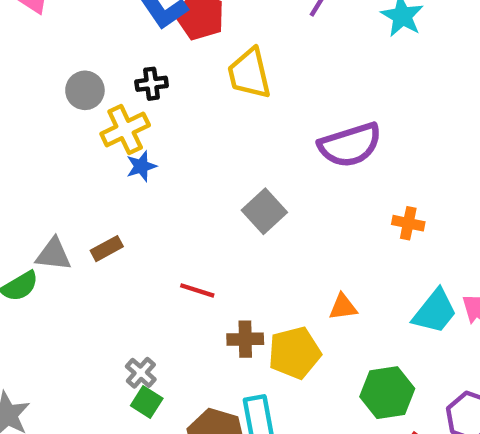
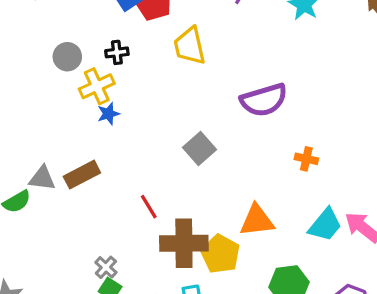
brown rectangle: (107, 249) -> (82, 175), size x1.5
red line: (197, 290) -> (149, 207), turned 40
orange triangle: (343, 307) -> (257, 220), size x1.6
brown cross: (245, 339) -> (184, 243), size x1.8
yellow pentagon: (294, 353) -> (220, 254), turned -30

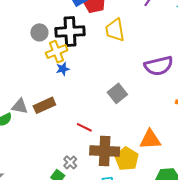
black cross: (117, 52) -> (70, 32), size x2.0
red line: (149, 207) -> (84, 127), turned -35
gray cross: (106, 267) -> (70, 162), moved

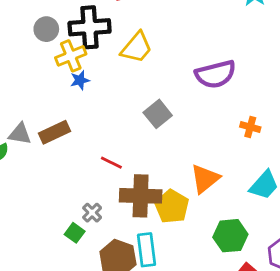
yellow trapezoid: (115, 30) -> (137, 48), moved, turned -130
orange triangle: (150, 139) -> (205, 179), turned -35

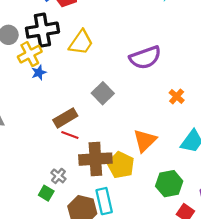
orange cross: (250, 127) -> (177, 96), turned 32
brown rectangle: (54, 132) -> (65, 118), moved

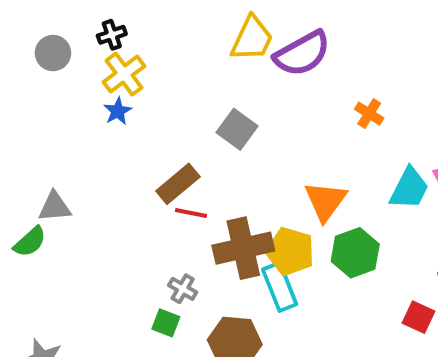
black cross: (42, 30) -> (112, 35), size x0.5
yellow trapezoid: (81, 43) -> (252, 39), moved
yellow cross: (30, 54) -> (124, 74), moved
green hexagon: (169, 184) -> (355, 253), moved
cyan rectangle: (104, 201) -> (280, 287), moved

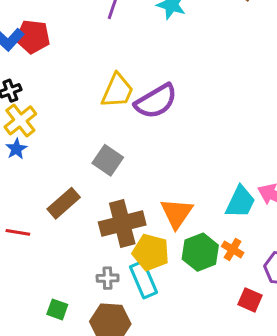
orange cross: (369, 114) -> (233, 249), moved
red line: (191, 213) -> (18, 232), moved
brown cross: (243, 248) -> (122, 223), moved
gray cross: (183, 289) -> (108, 278), moved, turned -30

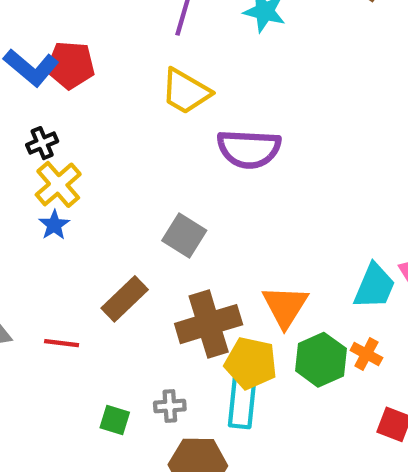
yellow trapezoid: (117, 91) -> (186, 91), moved, turned 99
purple semicircle: (156, 101) -> (249, 149), turned 36
gray cross: (108, 278) -> (170, 406), moved
cyan rectangle: (143, 280) -> (242, 402), turned 32
green square: (57, 309) -> (115, 420), moved

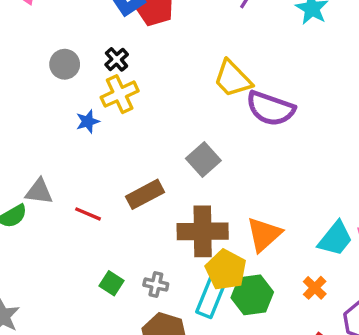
yellow trapezoid: (186, 91) -> (233, 79), moved
black cross: (42, 143) -> (117, 59), turned -35
blue star: (54, 225) -> (88, 121), moved
green hexagon: (321, 360) -> (252, 295), moved

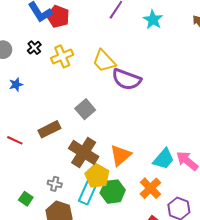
yellow cross: (120, 94) -> (62, 56), moved
brown cross: (203, 231) -> (84, 152), turned 32
green square: (111, 283) -> (26, 199), moved
orange cross: (315, 288) -> (150, 188), size x1.5

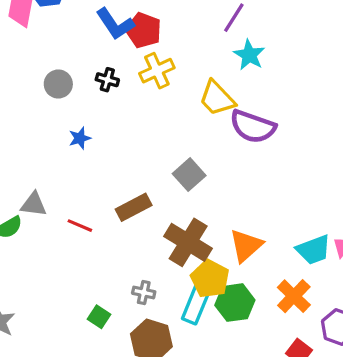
cyan star: (153, 20) -> (249, 55), moved
black cross: (34, 48) -> (107, 80), turned -32
yellow cross: (62, 56) -> (157, 71), moved
cyan trapezoid: (164, 159) -> (314, 250), turned 30

